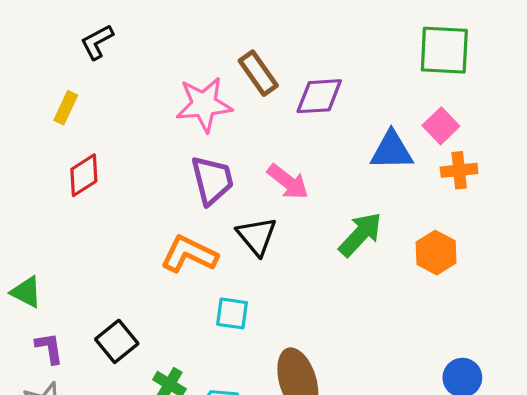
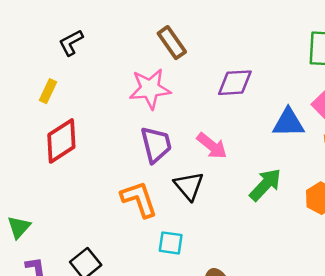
brown rectangle: (258, 73) -> (172, 43), moved
red diamond: (84, 175) -> (61, 141), size x1.4
orange L-shape: (189, 254) -> (139, 199), turned 45
green triangle: (26, 292) -> (19, 227), turned 45

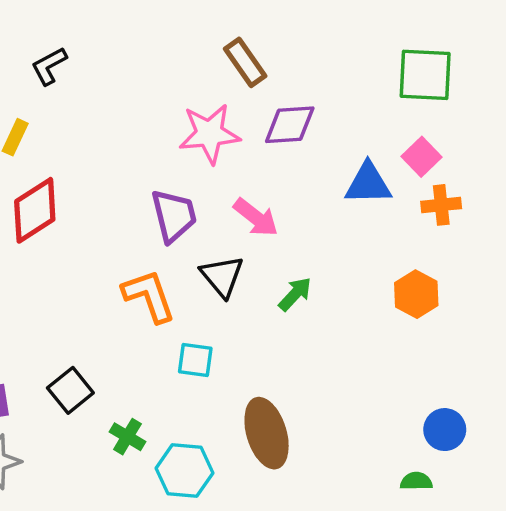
brown rectangle: (172, 43) -> (245, 62), moved
pink star: (150, 89) -> (209, 134), moved
green arrow: (265, 185) -> (295, 294), moved, size x0.7

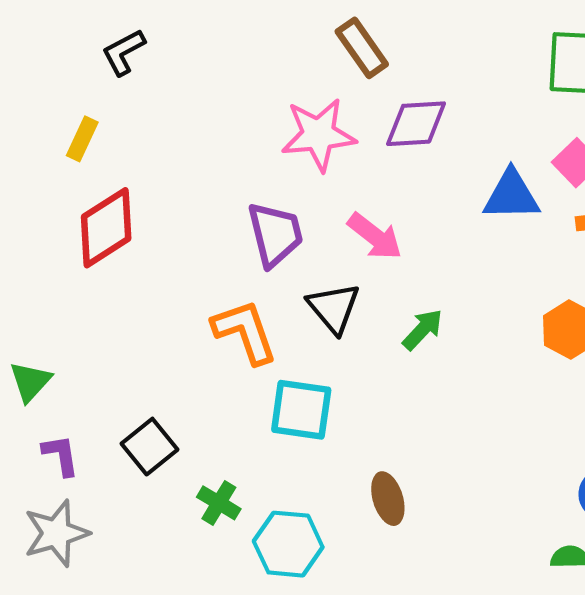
cyan square: (195, 360) -> (301, 410), size x1.4
brown ellipse: (267, 433) -> (388, 499), size x0.6

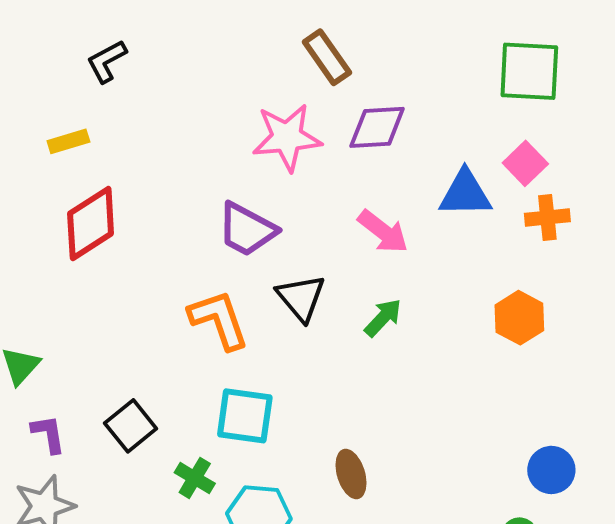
yellow rectangle: (82, 139) -> (68, 141), turned 48
purple trapezoid: (275, 234) -> (247, 230), turned 132
pink arrow: (375, 236) -> (383, 232), moved
cyan square: (301, 410) -> (245, 416), moved

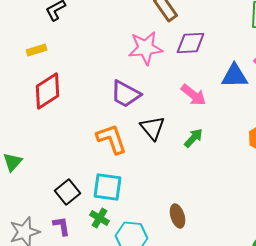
cyan square: (245, 416) -> (108, 187), moved
purple L-shape: (48, 434) -> (62, 226), moved

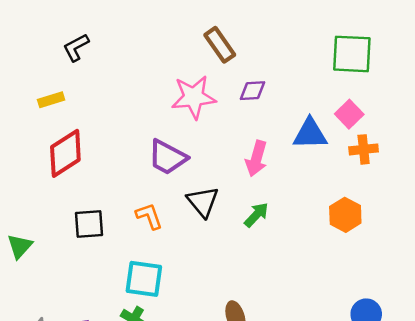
purple diamond: (191, 43) -> (252, 91), size x0.7
pink arrow: (194, 95) -> (256, 159), turned 68
orange L-shape: (112, 139) -> (149, 216), size x0.7
black square: (68, 192) -> (89, 224), moved, turned 35

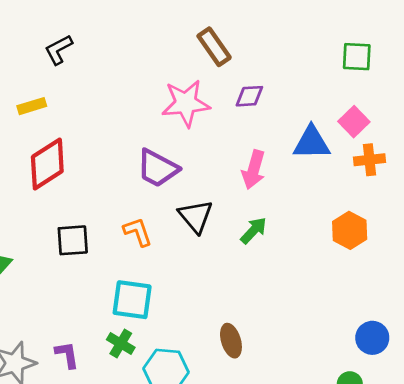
green square: (352, 54) -> (357, 57), size x0.7

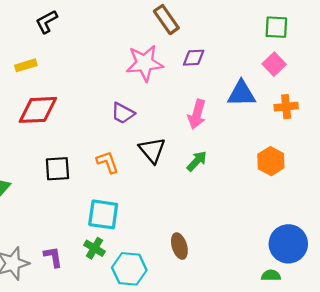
pink square: (354, 122) -> (274, 64), moved
red diamond: (47, 164) -> (38, 110), turned 30
purple trapezoid: (158, 168) -> (123, 113), size x0.7
blue circle: (372, 338) -> (288, 244), size x1.5

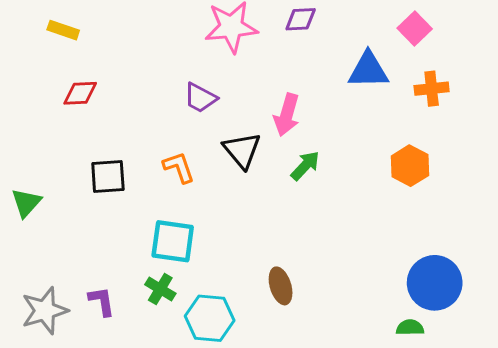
yellow rectangle: (26, 65) -> (63, 30), turned 36
red diamond: (38, 110) -> (80, 93), size x0.6
pink arrow: (197, 114) -> (287, 115), moved

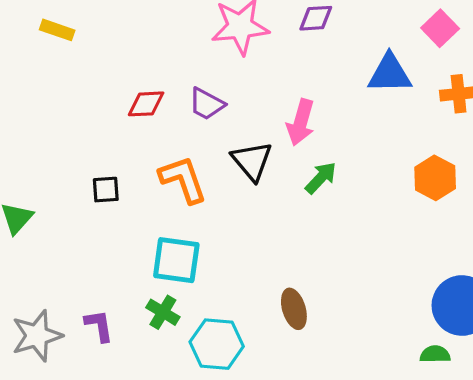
red diamond: (80, 93) -> (146, 104), moved
orange L-shape: (179, 167) -> (183, 179), size x1.4
black square: (108, 176) -> (106, 190), size x0.7

